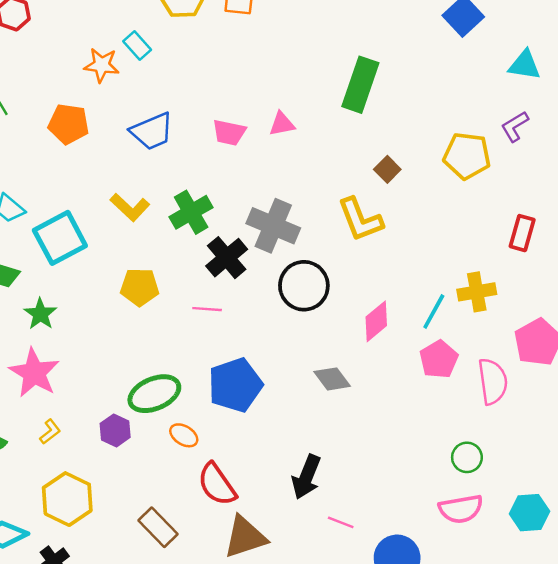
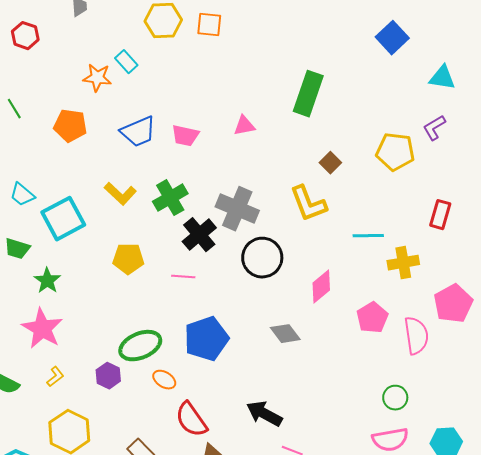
pink trapezoid: (229, 133) -> (185, 136), moved
cyan line: (434, 311) -> (368, 236), moved, turned 60
black arrow: (306, 477) -> (264, 414), turned 96

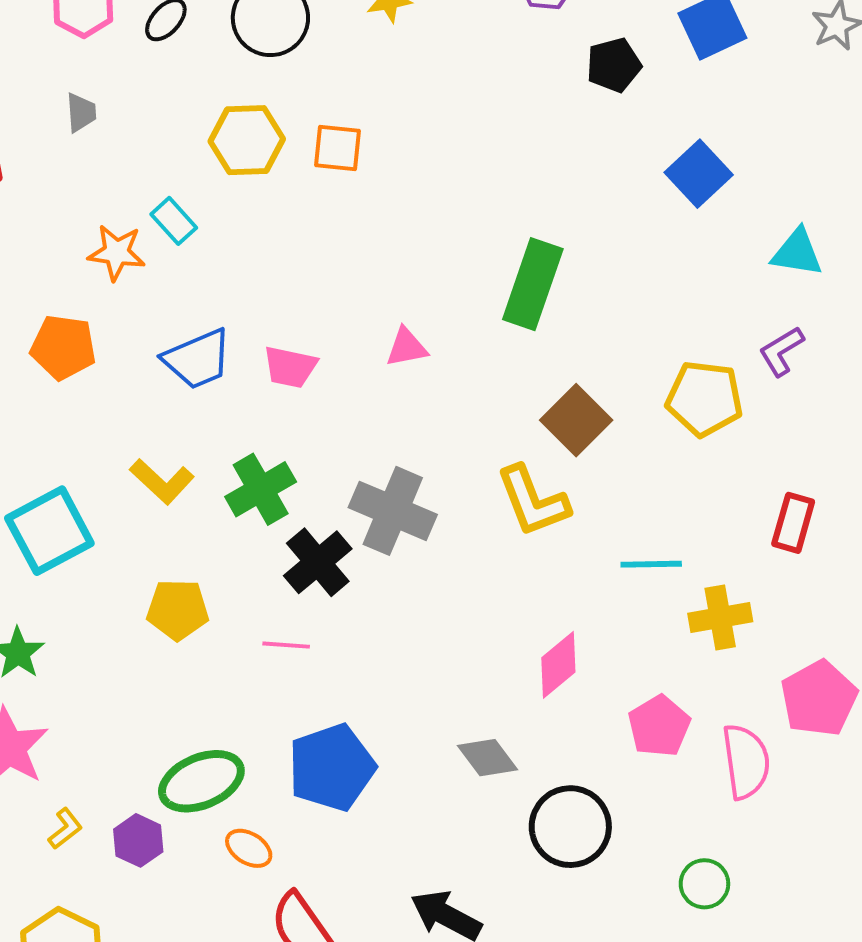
brown square: (330, 163) -> (576, 420), size x1.6
black circle: (262, 258) -> (570, 827), moved
yellow L-shape: (55, 377) -> (65, 829), moved

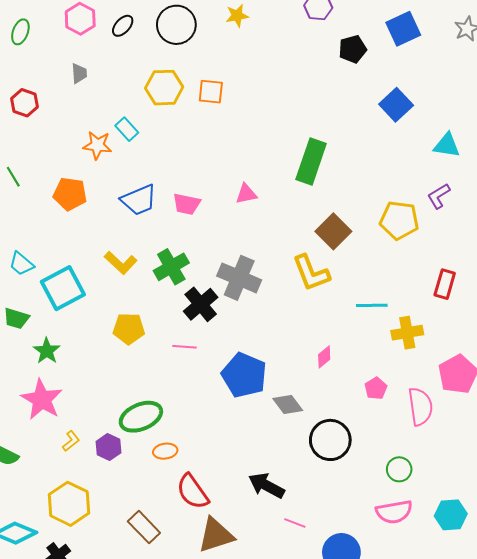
pink diamond: (558, 665) -> (324, 357), size x0.7
pink pentagon: (659, 726) -> (376, 388), size x0.7
blue pentagon: (332, 767) -> (244, 375), moved, turned -30
orange ellipse: (249, 848) -> (165, 451), turned -40

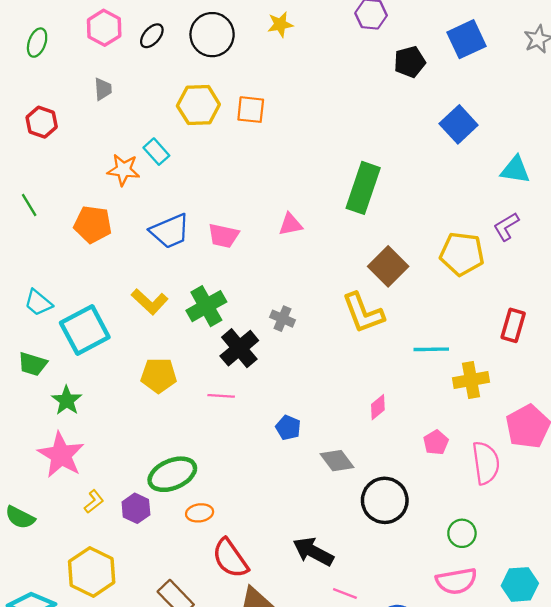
gray cross: (239, 278) -> (282, 319), size x0.5
blue pentagon: (244, 375) -> (288, 428), size x0.5

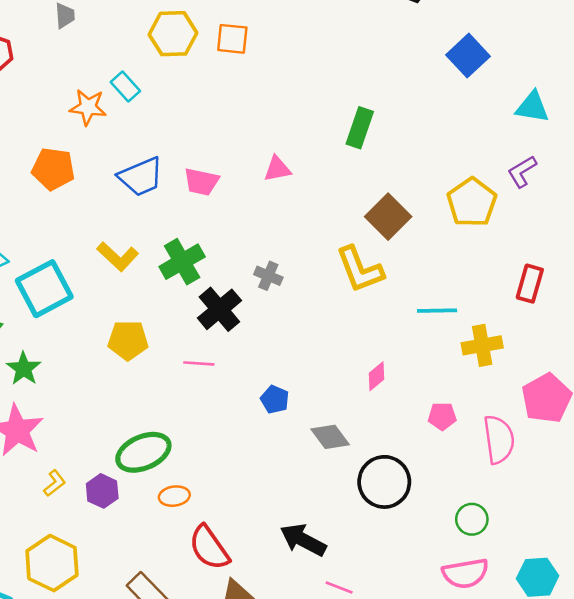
green rectangle: (363, 188) -> (360, 128), size x0.7
yellow pentagon: (462, 254) -> (472, 202), turned 30
pink pentagon: (436, 442) -> (442, 416), turned 30

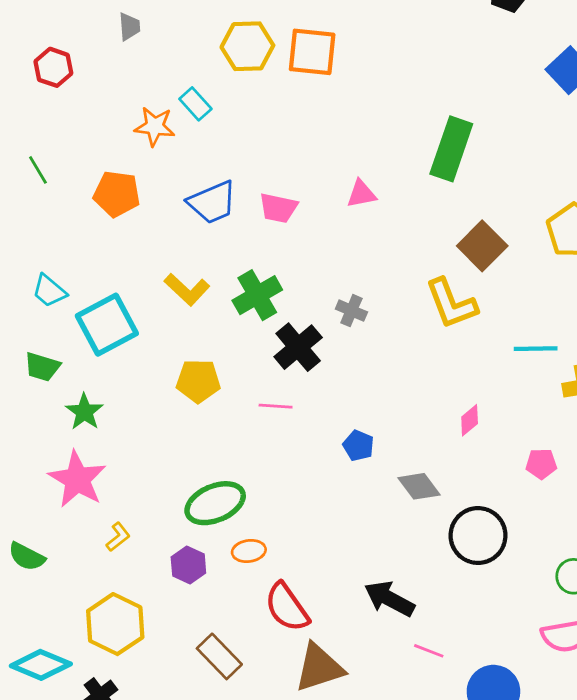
orange square: (232, 39) -> (312, 52), size x1.4
green rectangle: (360, 128) -> (451, 149), size x1.4
purple hexagon: (102, 491) -> (188, 565), moved

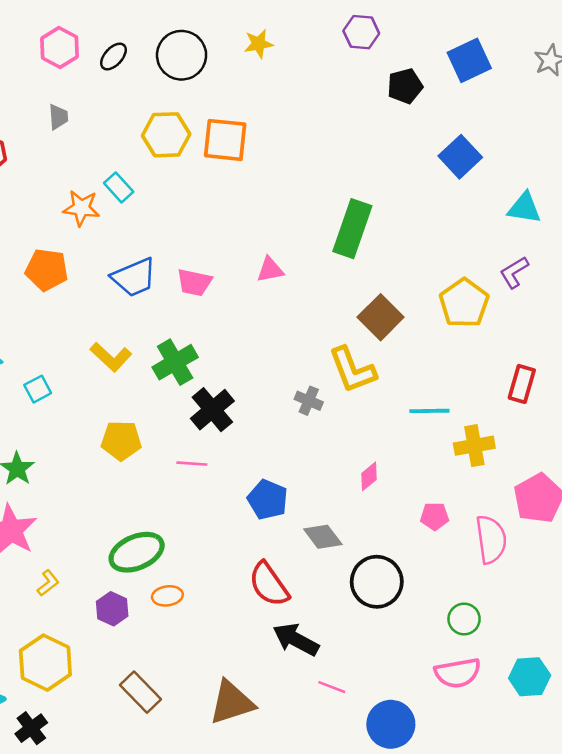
gray cross: (351, 311) -> (309, 401), moved
cyan square: (107, 325) -> (38, 389), size x0.5
blue pentagon: (358, 446) -> (268, 500), size x1.4
red semicircle: (287, 607) -> (269, 584), moved

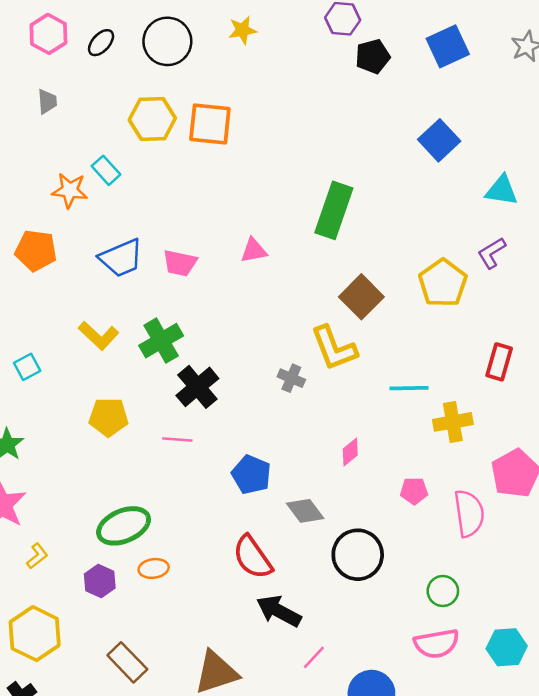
black pentagon: (405, 86) -> (373, 56), moved
pink line: (332, 687) -> (314, 657), turned -68

